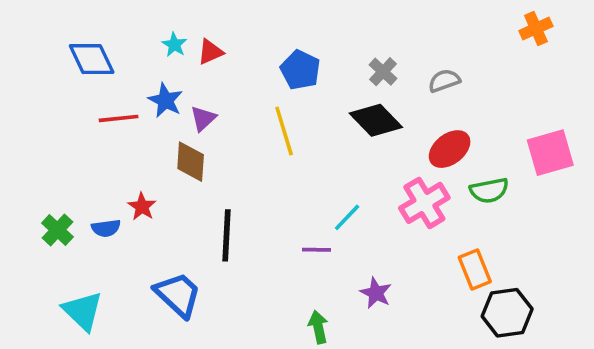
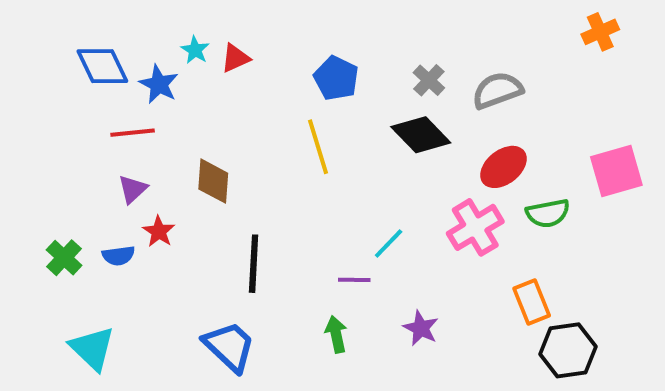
gray semicircle: (444, 81) -> (497, 90), size x1.4
blue star: (165, 100) -> (159, 84), moved
purple triangle: (203, 118) -> (133, 189), moved
blue trapezoid: (178, 295) -> (229, 346), moved
green arrow: (318, 327) -> (336, 334), moved

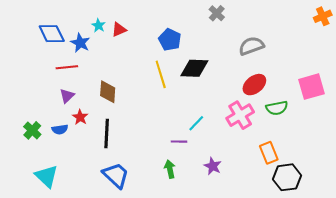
orange cross: (600, 32) -> (323, 16), moved
gray cross: (429, 80) -> (217, 13), moved
black diamond: (421, 135) -> (194, 68), moved, turned -44
black line: (254, 264) -> (107, 133), moved

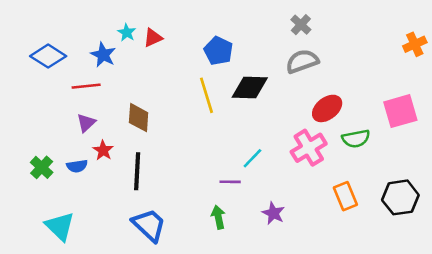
gray cross: (217, 13) -> (301, 25), moved
orange cross: (323, 16) -> (415, 44), moved
blue diamond: (52, 34) -> (48, 56), moved, turned -32
gray semicircle: (251, 46) -> (302, 61), moved
black hexagon: (287, 177) -> (400, 197), moved

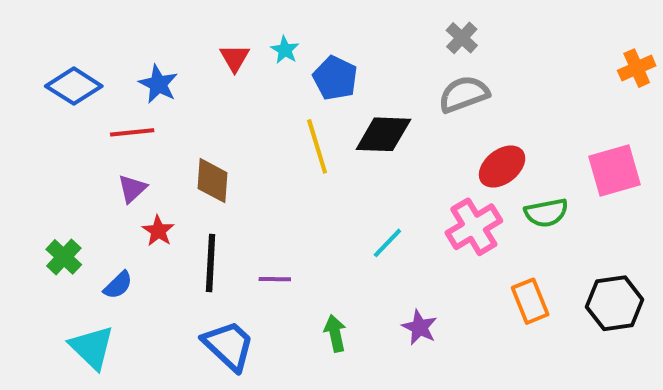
cyan star: (127, 33) -> (285, 50), moved
red triangle: (153, 38) -> (235, 58), turned -36
blue semicircle: (77, 166) -> (118, 285), moved, turned -36
purple line: (230, 182) -> (275, 279), moved

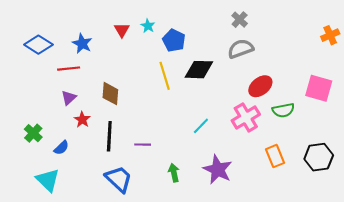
pink square: (615, 171) -> (319, 88), turned 32
purple star: (420, 327) -> (218, 170), size x1.6

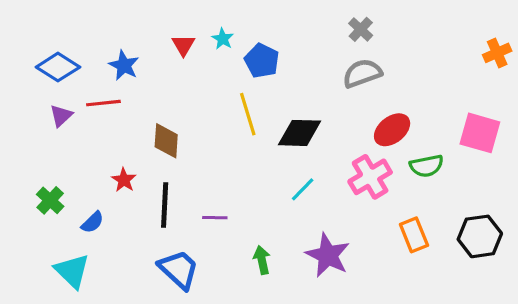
black diamond: (199, 70) -> (299, 133), moved
purple triangle: (69, 98) -> (61, 116), moved

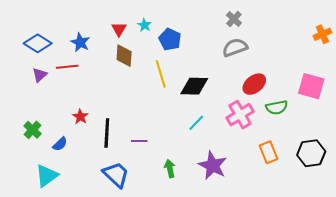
brown diamond: (166, 141) -> (124, 56), moved
cyan triangle: (72, 271) -> (47, 176), turned 40

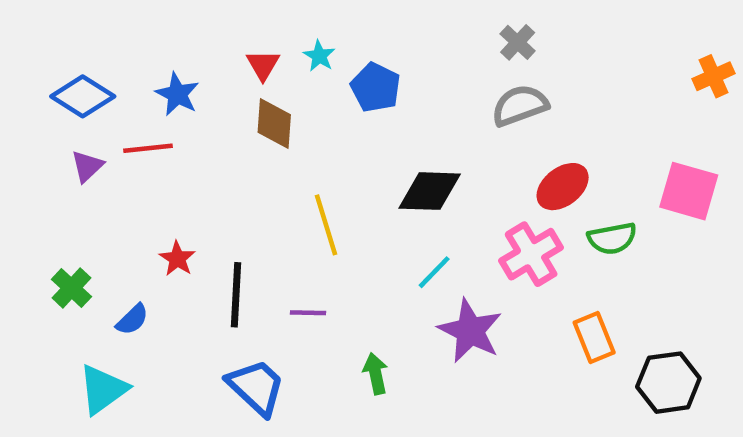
yellow line: (161, 74) -> (326, 225), moved
black hexagon: (311, 153) -> (668, 383), moved
purple star: (213, 165) -> (470, 331), moved

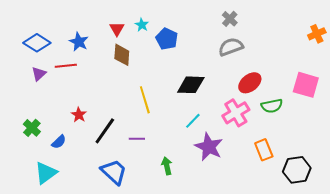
black line: (236, 295) -> (105, 131), turned 32

